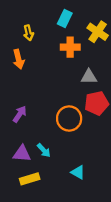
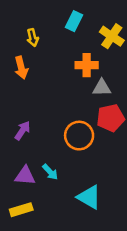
orange cross: (70, 47) -> (87, 65), moved
cyan triangle: (78, 172) -> (89, 197), size x1.5
yellow rectangle: (30, 179) -> (21, 210), moved

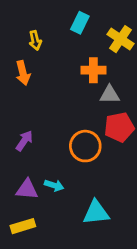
cyan arrow: (50, 172) -> (54, 185), turned -30
cyan triangle: (89, 197) -> (96, 212), turned -36

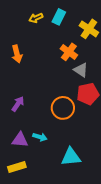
yellow arrow: (35, 40) -> (36, 18), moved, turned 80
orange cross: (93, 70) -> (69, 52), turned 36
gray triangle: (110, 95) -> (81, 70), turned 35

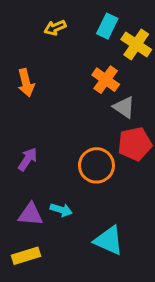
cyan rectangle: (59, 17) -> (107, 26), moved
cyan triangle: (71, 157) -> (109, 240), turned 30

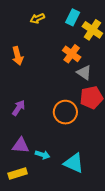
cyan arrow: (61, 210) -> (42, 155), moved

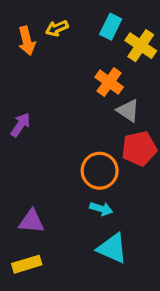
orange arrow: (18, 56) -> (27, 41), moved
purple arrow: (19, 108) -> (20, 125), moved
cyan arrow: (42, 155) -> (101, 209), moved

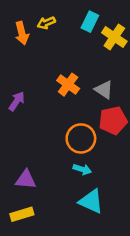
orange cross: (109, 82) -> (68, 85), moved

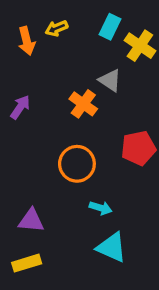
gray triangle: (104, 90) -> (110, 80), moved
purple arrow: (17, 101) -> (20, 107), moved
orange circle: (81, 138) -> (77, 164), moved

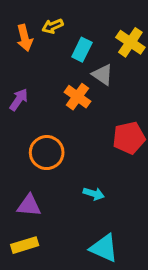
cyan rectangle: (110, 27) -> (82, 50), moved
orange circle: (77, 164) -> (47, 153), moved
cyan triangle: (112, 247) -> (104, 248), moved

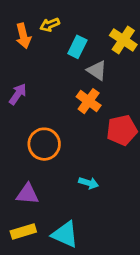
orange cross: (77, 97) -> (89, 101), moved
cyan triangle: (104, 248) -> (65, 234), moved

